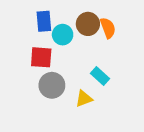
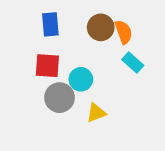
cyan circle: (63, 35) -> (81, 79), moved
cyan rectangle: (100, 76) -> (133, 62), moved

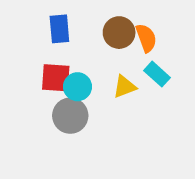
cyan circle: (81, 79) -> (77, 87), moved
yellow triangle: (96, 113) -> (124, 87), moved

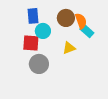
cyan rectangle: (157, 74) -> (87, 31), moved
cyan circle: (77, 87) -> (43, 31), moved

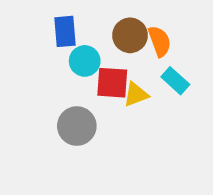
cyan rectangle: (87, 31) -> (175, 81), moved
red square: (31, 43) -> (112, 83), moved

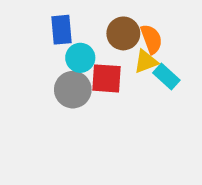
yellow triangle: (136, 94) -> (146, 62), moved
gray circle: (77, 126) -> (73, 90), moved

